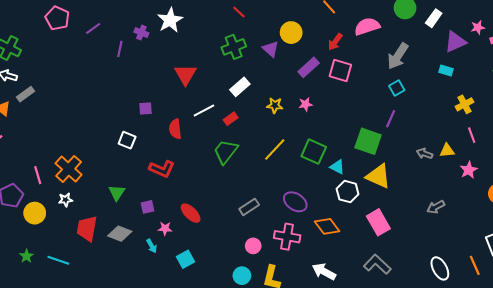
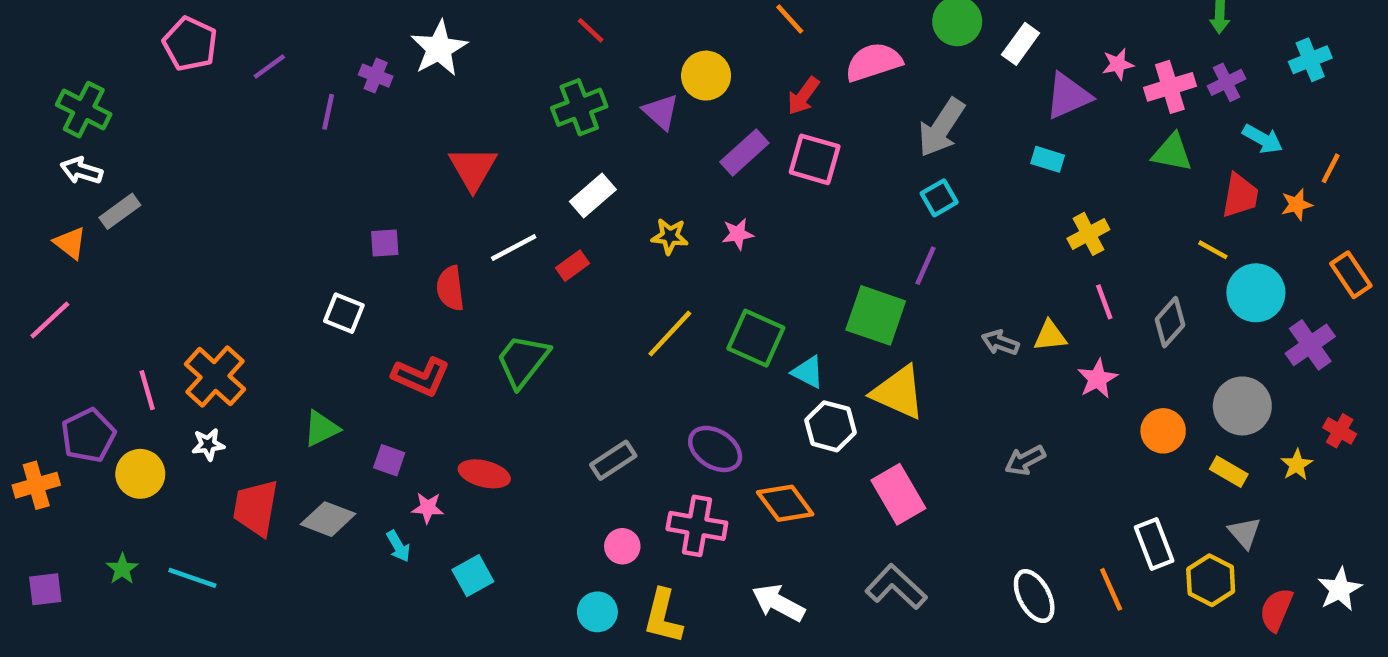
green trapezoid: (225, 152) -> (523, 361), moved
green triangle: (117, 193) -> (321, 429), turned 30
purple square: (148, 207) -> (389, 460), turned 32
red ellipse: (191, 213) -> (484, 474), turned -30

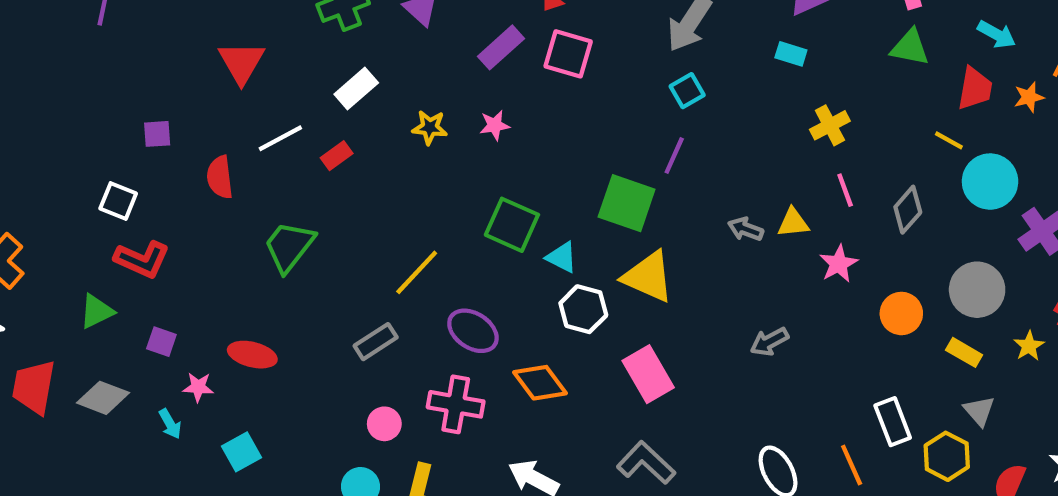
yellow line: (670, 334) -> (417, 272), moved
red L-shape: (421, 377) -> (142, 259), moved

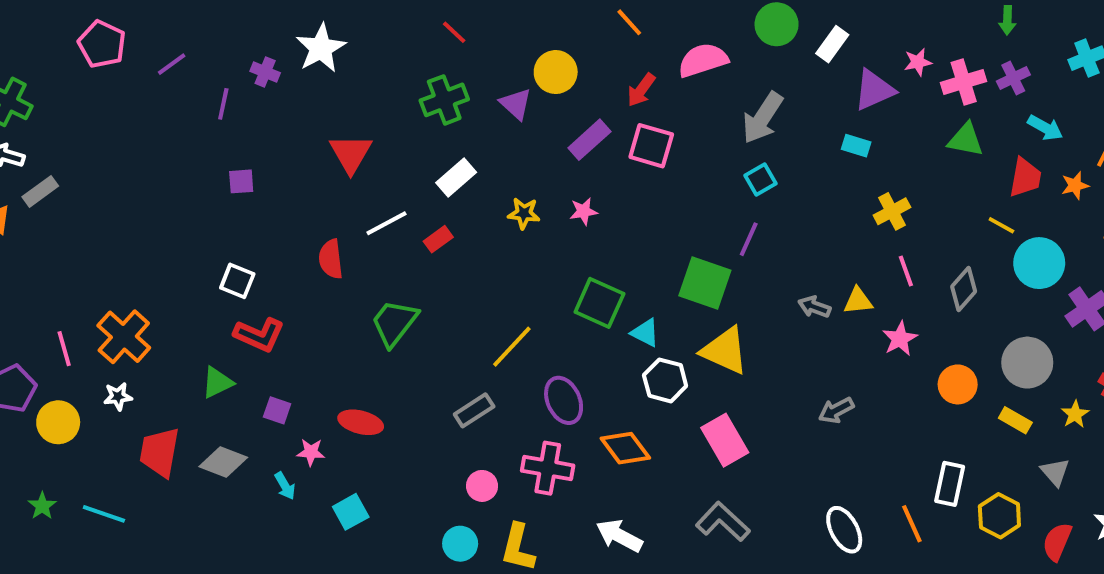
purple square: (157, 134) -> (241, 181), moved
purple ellipse: (473, 331) -> (564, 400), turned 33
gray triangle: (979, 411) -> (1055, 472), moved
white rectangle: (893, 422) -> (950, 484), turned 33

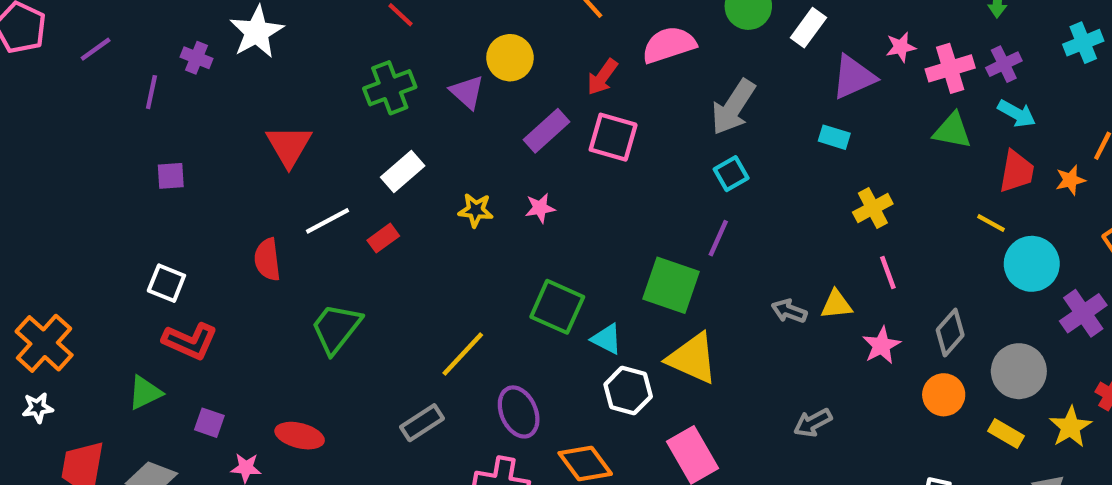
cyan arrow: (1045, 128) -> (1017, 114), moved
gray diamond: (964, 289) -> (950, 333), moved
yellow star: (1075, 414) -> (1070, 427), size x1.4

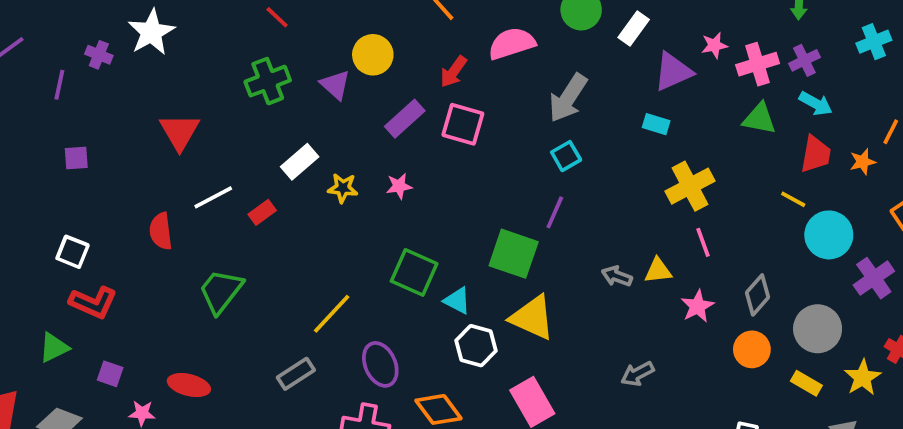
white rectangle: (403, 171) -> (300, 162), moved
yellow cross: (873, 208) -> (690, 186), size x1.4

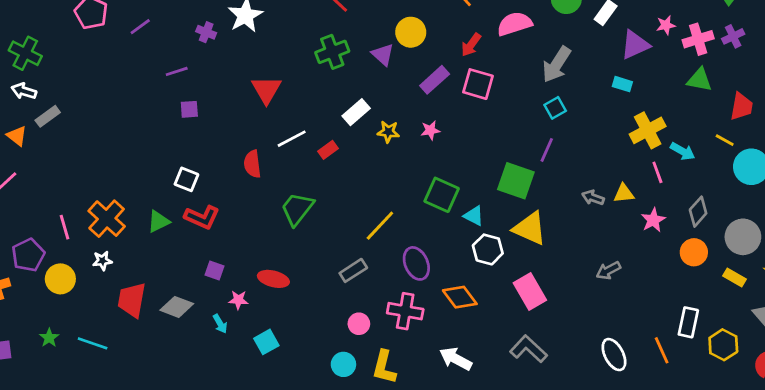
purple line: (59, 85) -> (177, 71), moved, turned 60
cyan arrow: (816, 104) -> (683, 151), moved
green triangle: (54, 348) -> (158, 221), moved

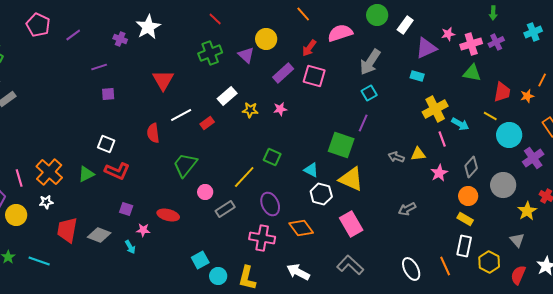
green square: (442, 195) -> (272, 157), moved, size x0.7
yellow rectangle: (735, 277) -> (465, 219), moved
pink circle: (359, 324) -> (205, 192), moved
cyan square: (266, 342) -> (200, 260), moved

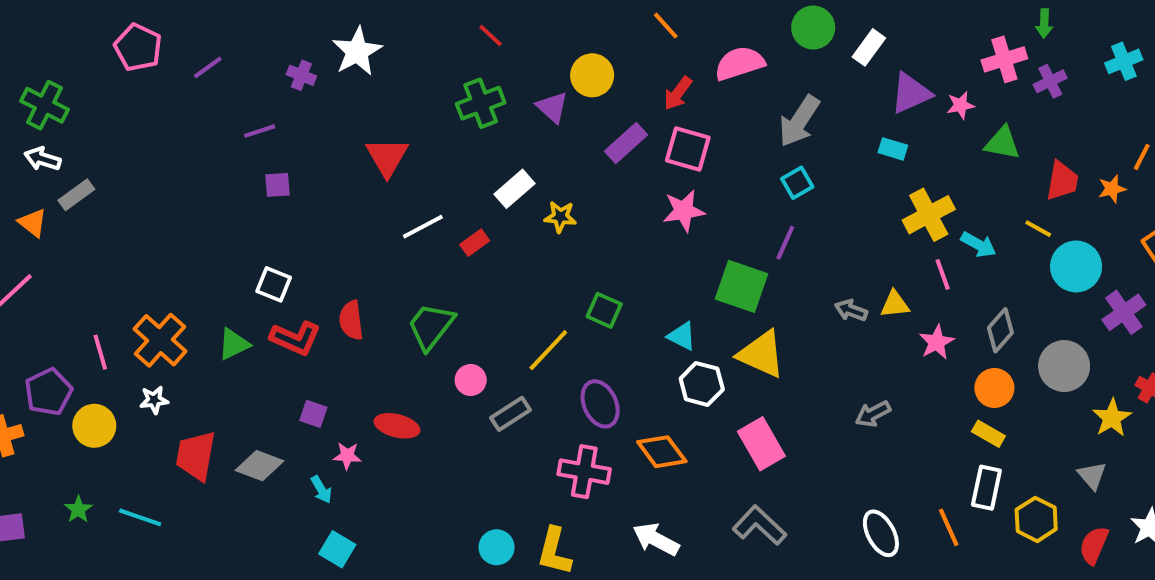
pink star: (448, 34) -> (961, 105), moved
pink cross: (471, 44) -> (1004, 59), moved
pink star: (280, 109) -> (684, 211), moved, size x1.5
red semicircle: (153, 133) -> (351, 320), moved
cyan square: (200, 260) -> (337, 549), moved, turned -30

